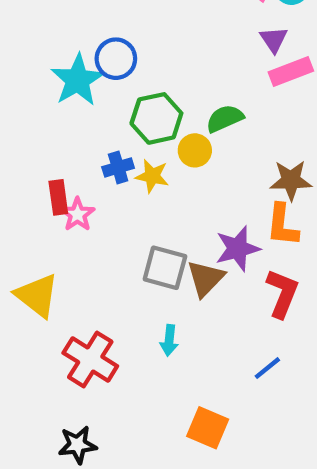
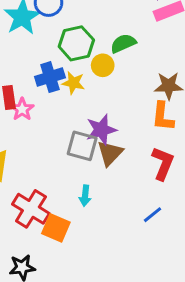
blue cross: (118, 167) -> (50, 77), size x1.4
purple star: (237, 249) -> (101, 130), moved
orange square: (208, 428) -> (56, 228), moved

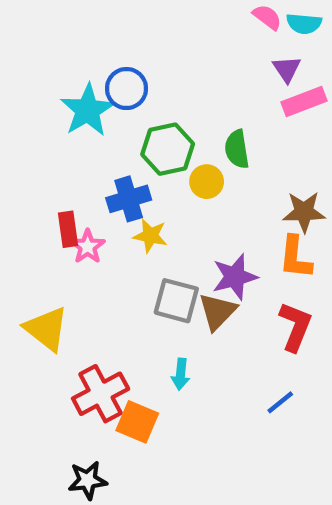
green semicircle: (123, 43) -> (237, 149), turned -75
yellow star: (73, 83) -> (150, 236), moved
purple star: (101, 130) -> (235, 277), moved
red cross: (31, 209) -> (101, 394), turned 30

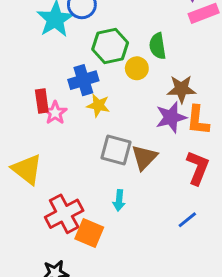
brown star: (304, 212) -> (181, 89), moved
purple star: (235, 277) -> (171, 117), moved

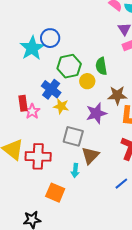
blue cross: (83, 80) -> (51, 89), turned -36
purple star: (171, 117) -> (96, 113), moved
brown triangle: (144, 157) -> (90, 155), moved
red cross: (64, 214) -> (38, 156), moved, turned 30

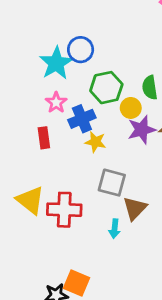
blue cross: (51, 89) -> (82, 119), turned 30
pink star: (32, 111) -> (56, 103), moved
purple star: (96, 113) -> (142, 130), moved
orange square: (55, 193) -> (76, 283), moved

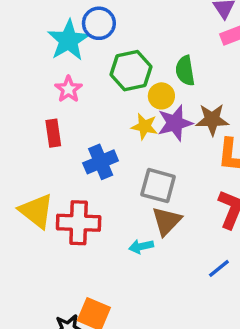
blue cross: (82, 119) -> (101, 162), moved
yellow star: (95, 142) -> (145, 126), moved
gray square: (112, 183) -> (158, 186), moved
cyan arrow: (114, 229) -> (141, 246), turned 72

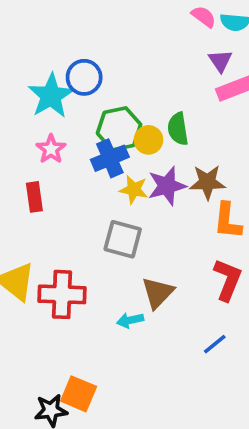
yellow circle: (161, 96) -> (148, 140), moved
blue cross: (101, 162) -> (110, 158), moved
gray square: (158, 186) -> (123, 239), moved

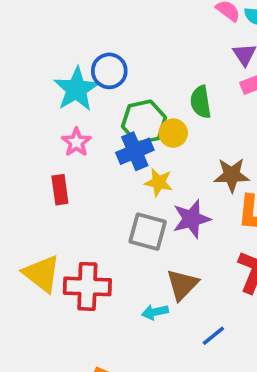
green semicircle: (178, 129) -> (201, 102), moved
purple star: (167, 186) -> (191, 219), moved
blue line: (215, 344) -> (213, 336), moved

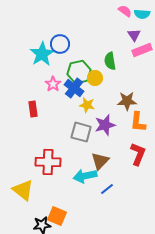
pink star: (76, 142) -> (53, 84), moved
blue cross: (135, 151) -> (74, 88), turned -30
yellow triangle: (42, 274) -> (23, 190), moved
cyan arrow: (155, 312) -> (85, 176), size x1.6
blue line: (213, 336) -> (107, 189), moved

